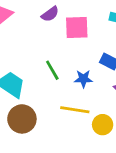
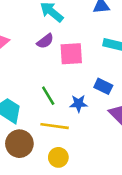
yellow line: (75, 110) -> (55, 126), moved
yellow circle: (103, 125) -> (58, 157), moved

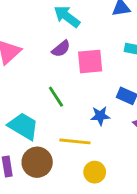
green line: (48, 96) -> (56, 97), moved
yellow circle: (58, 157) -> (95, 172), moved

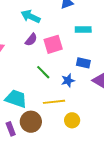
green line: (56, 97) -> (43, 72), moved

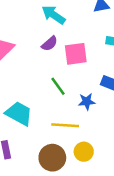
brown circle: (31, 122) -> (52, 158), moved

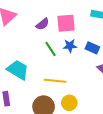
purple semicircle: (50, 44) -> (43, 24), moved
blue star: (87, 102) -> (70, 46), moved

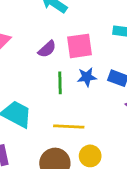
green line: (50, 49) -> (60, 83), turned 35

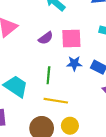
green line: (60, 83) -> (48, 75), moved

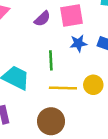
yellow circle: (70, 126) -> (93, 85), moved

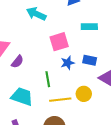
purple semicircle: (42, 19) -> (17, 62), moved

